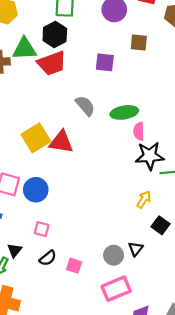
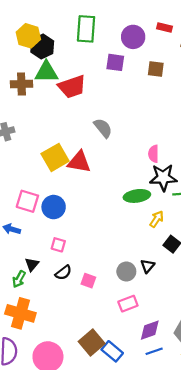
black hexagon: (55, 35) -> (42, 46), moved
purple square: (105, 62) -> (115, 62), moved
green ellipse: (124, 112) -> (137, 196), moved
pink rectangle: (116, 289) -> (128, 304), size x0.7

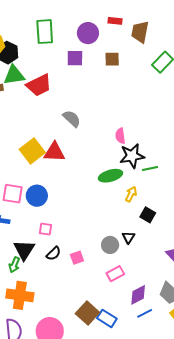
black triangle: (32, 264) -> (24, 250), size x1.6
pink square: (88, 281) -> (77, 258), turned -32

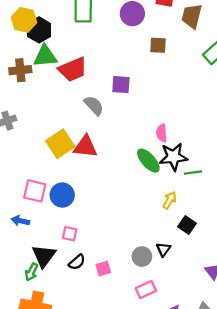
purple square: (75, 58) -> (121, 85), moved
gray semicircle: (72, 119) -> (94, 106), moved
green ellipse: (110, 176) -> (148, 161), moved, turned 60

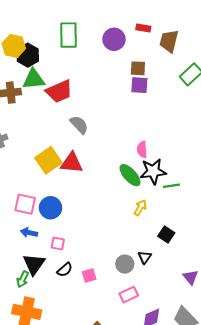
purple square: (121, 85) -> (139, 85), moved
yellow arrow: (170, 200) -> (140, 208), moved
blue arrow: (20, 221) -> (29, 233), moved

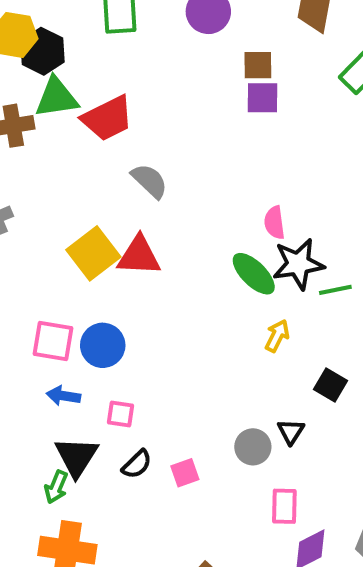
pink rectangle: (129, 295) -> (284, 506), moved, turned -60

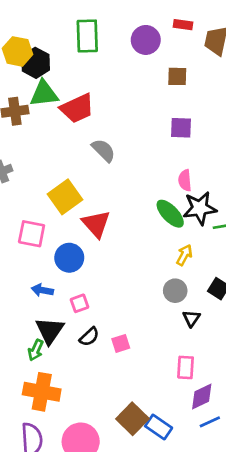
purple square: (263, 98) -> (181, 128), moved
red triangle: (139, 256) -> (96, 224), moved, turned 44
pink square: (53, 341) -> (32, 234), moved
pink square: (120, 414) -> (80, 303), turned -30
gray circle: (253, 447) -> (175, 291), moved

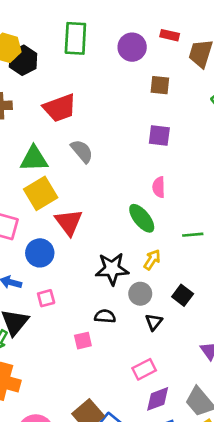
green triangle: (44, 94) -> (34, 159), moved
black star: (200, 208) -> (112, 269), moved
black semicircle: (89, 337) -> (105, 316), moved, turned -138
pink rectangle: (186, 367) -> (144, 369), turned 55

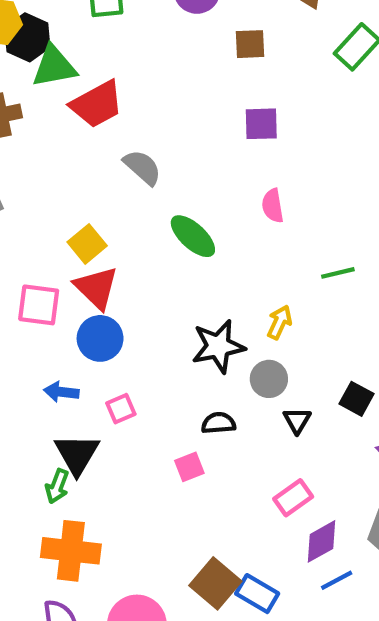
green triangle: (34, 159) -> (54, 66), moved
yellow square: (41, 193) -> (87, 244), size x0.7
green ellipse: (142, 218) -> (193, 236), moved
red triangle: (69, 222) -> (96, 288), moved
black square: (183, 295) -> (356, 399), moved

